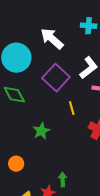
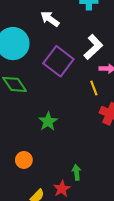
white arrow: (52, 39) -> (50, 19), size x0.7
yellow line: (72, 108) -> (94, 88), moved

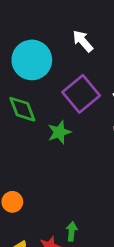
green star: (48, 121) -> (59, 132), moved

